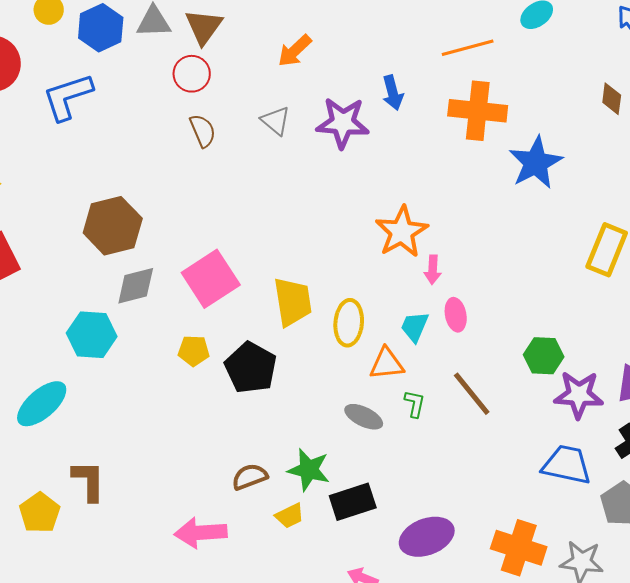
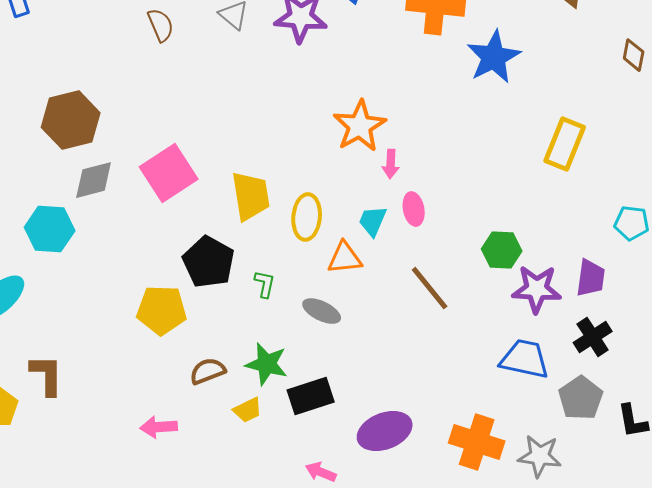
yellow pentagon: (194, 351) -> (162, 310), moved, size x1.6
green L-shape: (415, 404) -> (265, 284), moved
pink arrow: (201, 533) -> (159, 427), size x0.7

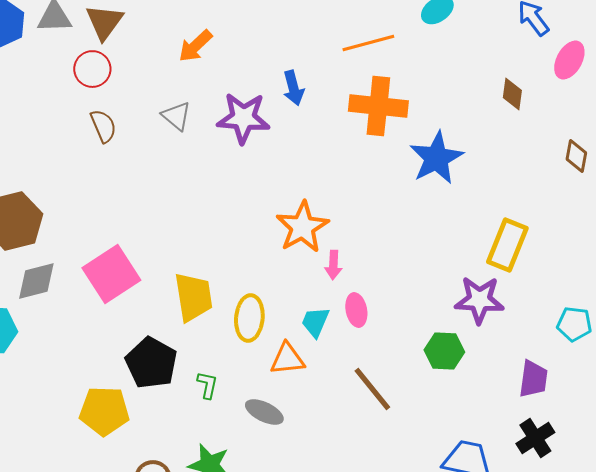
purple star: (537, 289) -> (479, 300), moved

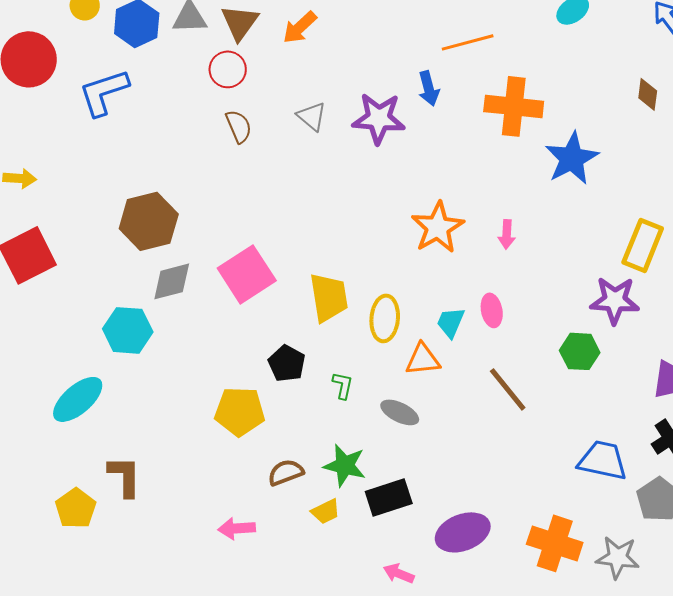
orange line: (368, 43) -> (468, 42), moved
orange arrow: (195, 46) -> (300, 27), moved
pink arrow: (333, 265) -> (507, 234), moved
black pentagon: (151, 363) -> (287, 363), size x0.7

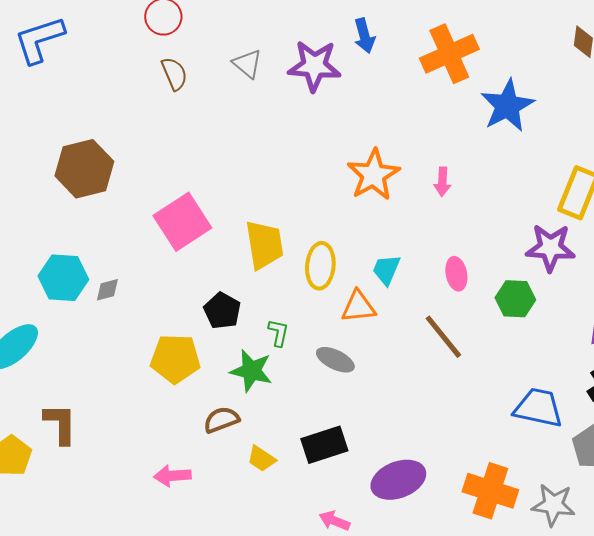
orange cross: (514, 106) -> (449, 54), turned -30
gray diamond: (172, 281) -> (107, 290), moved, size x0.6
pink ellipse: (492, 310) -> (456, 274), moved
green star: (345, 465) -> (251, 371), moved
yellow trapezoid: (326, 511) -> (261, 459), turned 60

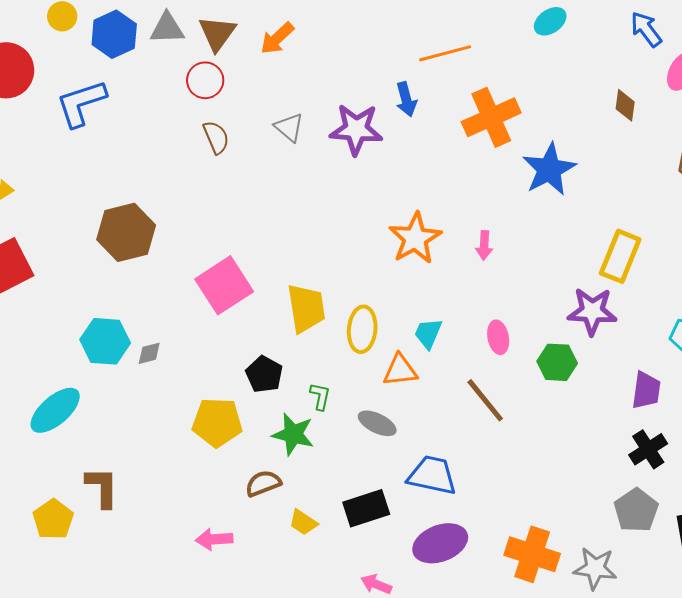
blue trapezoid: (538, 408) -> (432, 475), moved

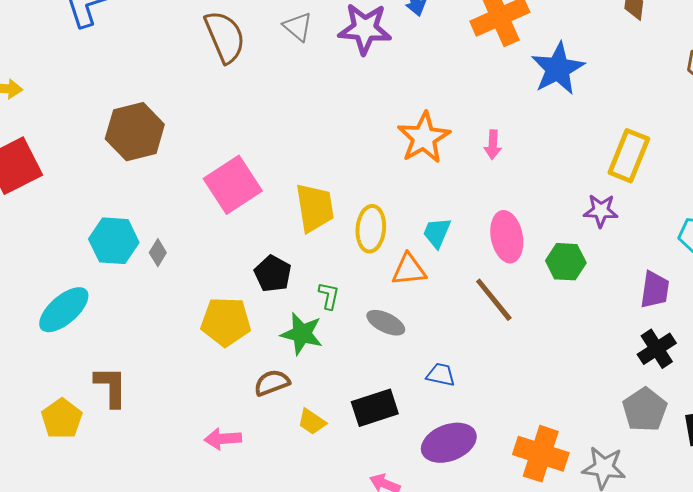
brown semicircle: (216, 137) -> (225, 37), size x1.6
purple star: (592, 311) -> (601, 211), size x0.7
pink ellipse: (498, 337) -> (507, 237), size x1.5
gray diamond: (149, 353) -> (158, 253), turned -44
blue trapezoid: (432, 475) -> (441, 375), size x0.6

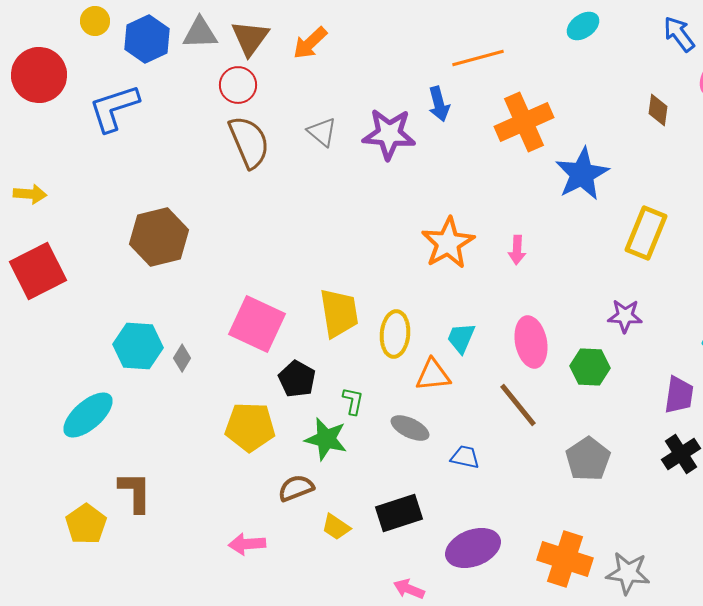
yellow rectangle: (629, 156) -> (646, 233), moved
pink square: (233, 185) -> (257, 324), moved, turned -32
blue trapezoid: (441, 375) -> (465, 457), moved
gray pentagon: (645, 410) -> (588, 459), moved

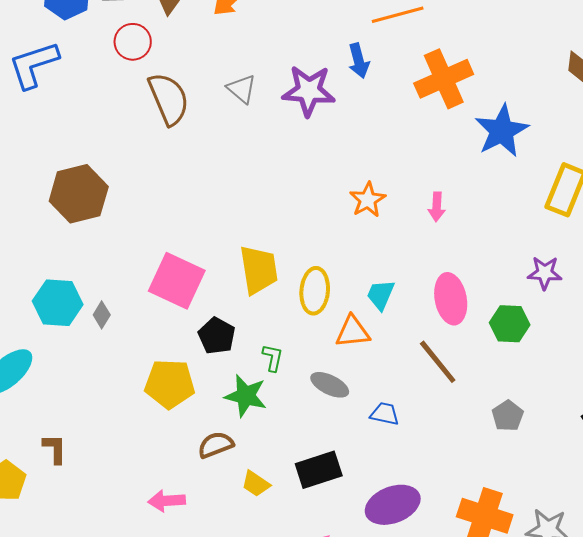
red circle: (238, 85) -> (133, 42), moved
orange star: (448, 243) -> (368, 200), size x0.7
gray pentagon: (588, 459) -> (508, 416), size x0.7
brown L-shape: (135, 492) -> (55, 449), size x0.7

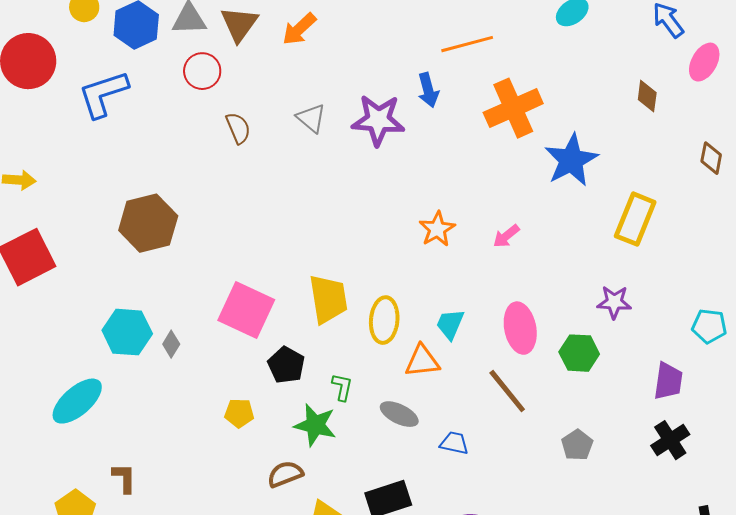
brown semicircle: (169, 99) -> (238, 128), size x0.6
pink arrow: (437, 207) -> (506, 236), turned 48
yellow pentagon: (170, 384) -> (239, 413), size x0.6

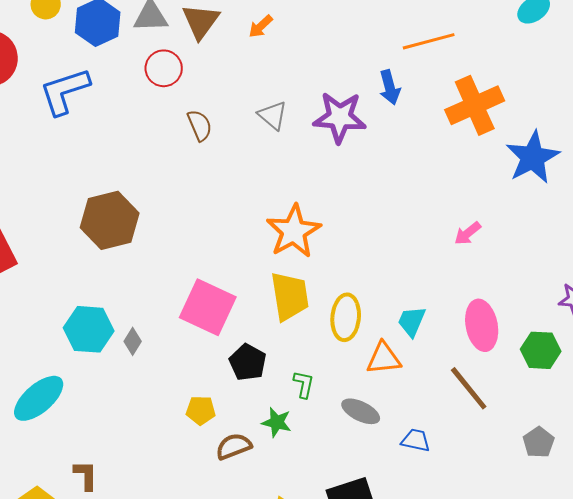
orange arrow: (299, 29) -> (261, 26), size x0.7
orange star: (437, 229) -> (294, 231), moved, size x1.5
green star: (315, 425) -> (277, 422), size x0.7
brown semicircle: (285, 474) -> (234, 446), moved

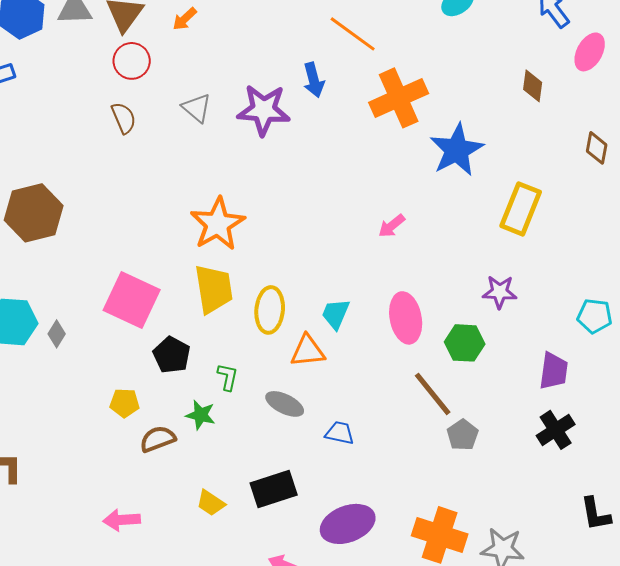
orange line: (429, 41) -> (353, 34), turned 51
red circle: (164, 68) -> (132, 61), moved
brown line: (469, 388) -> (433, 394), moved

